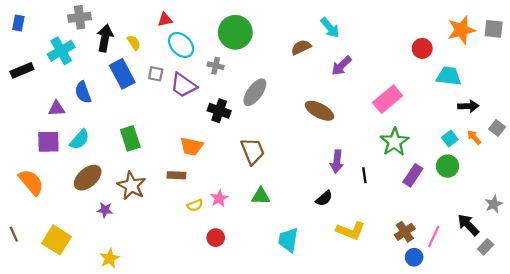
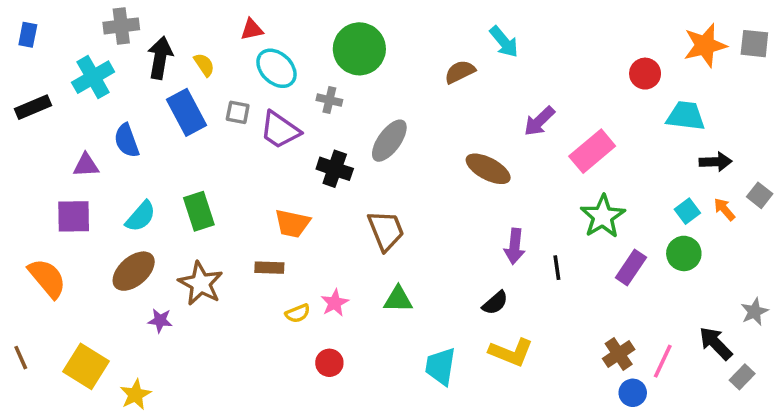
purple arrow: (341, 66) -> (539, 121), moved
cyan semicircle: (80, 140) -> (141, 216), moved
yellow L-shape: (351, 231) -> (511, 352), moved
yellow star: (110, 258) -> (135, 395), moved

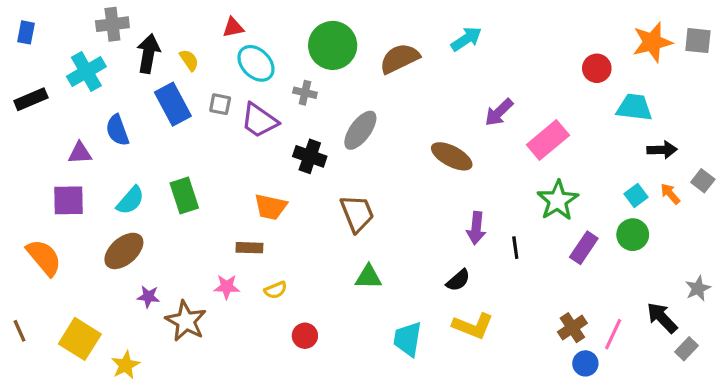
cyan arrow: (504, 42) -> (466, 39), turned -84
brown semicircle: (460, 72) -> (399, 58), moved, size x1.4
brown star: (201, 283) -> (186, 321), moved
pink star: (335, 303) -> (227, 287), moved, turned 30

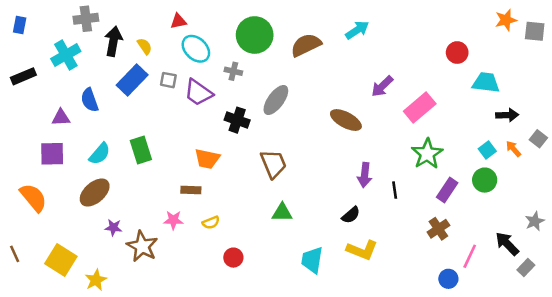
orange star: (652, 42) -> (506, 20), moved, size x0.7
blue rectangle: (173, 104) -> (132, 80), turned 72
brown cross: (572, 328) -> (438, 229), moved

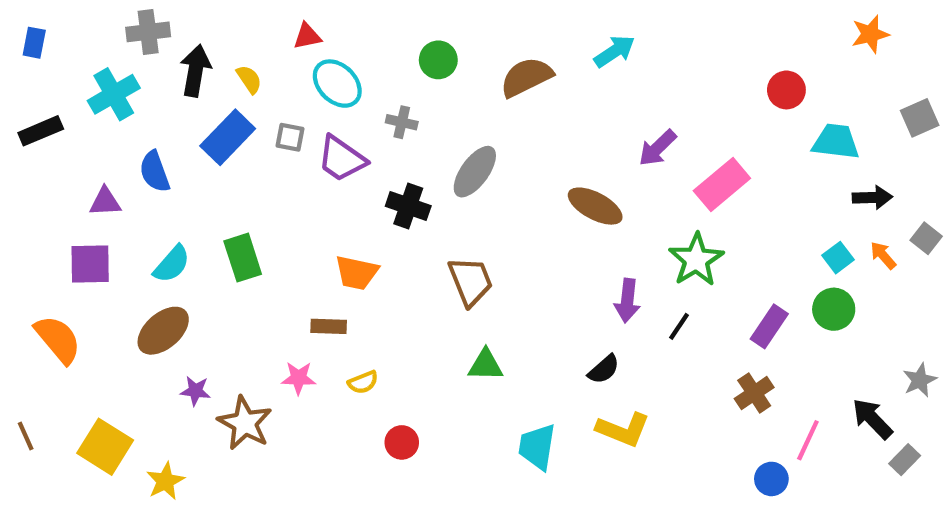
gray square: (535, 31) -> (920, 118), moved, turned -30
green circle: (255, 35) -> (438, 60), size x0.6
green star: (427, 154) -> (696, 260), moved
black line: (395, 190) -> (679, 326), turned 42

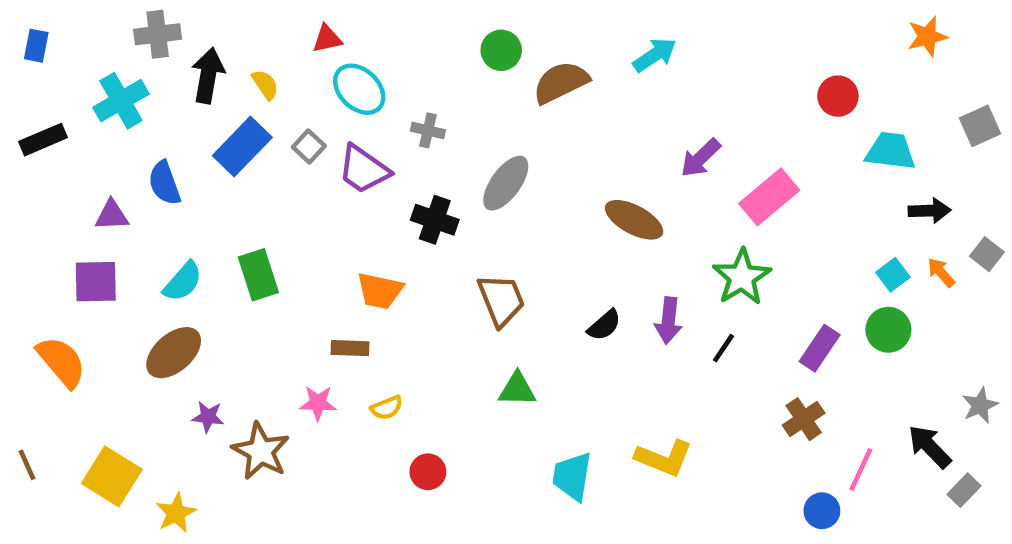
green circle: (438, 60) -> (501, 50), moved
gray square: (290, 137) -> (309, 146), turned 32
black semicircle: (604, 369) -> (604, 325), moved

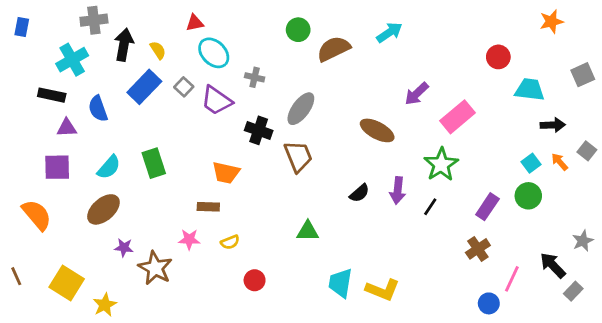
black rectangle: (43, 140) -> (52, 95), moved, turned 35
brown trapezoid: (501, 300) -> (298, 156), moved
yellow L-shape: (664, 458) -> (383, 290), moved

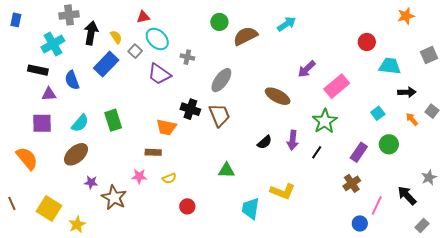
gray square: (184, 87) -> (135, 51), moved
black cross: (259, 130) -> (190, 109), moved
cyan square: (531, 163) -> (378, 113), moved
yellow L-shape: (383, 290) -> (283, 191), moved
gray rectangle: (573, 291) -> (422, 225), moved

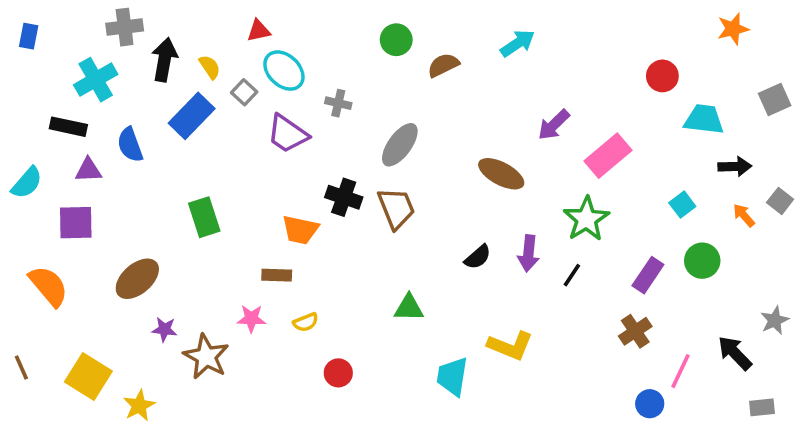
brown semicircle: (245, 36) -> (443, 65), size x0.7
cyan semicircle: (80, 123) -> (27, 183), moved
gray rectangle: (422, 225) -> (762, 407), turned 40

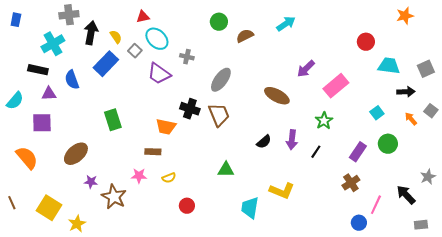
gray square: (775, 99) -> (426, 69), moved
green star: (586, 219) -> (324, 121), size x0.7

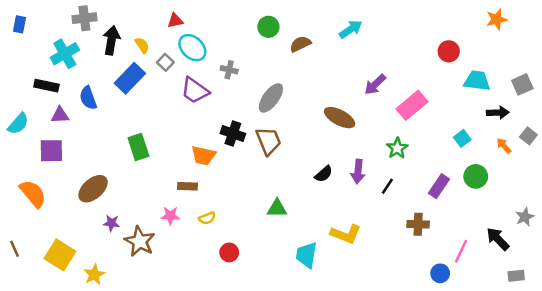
brown cross: (351, 183) -> (418, 224), moved, turned 36

